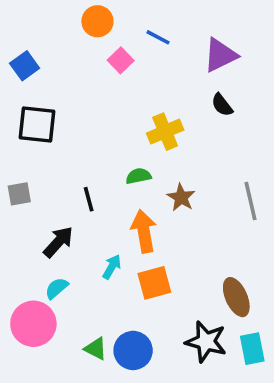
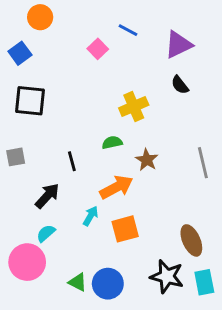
orange circle: (97, 21) -> (40, 17), moved
orange arrow: (144, 231) -> (116, 187), turned 72

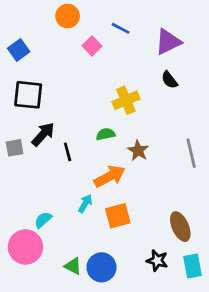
orange circle: (40, 17) -> (68, 16), moved
black arrow: (47, 196) -> (43, 134), moved
black star: (167, 276) -> (157, 261), size x0.7

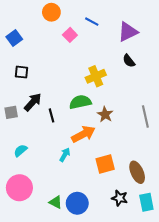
black square: (28, 95) -> (21, 72), size x0.6
green semicircle: (106, 134) -> (80, 102), size x1.5
orange square: (118, 216) -> (105, 164), moved
cyan semicircle: (43, 220) -> (20, 151), moved

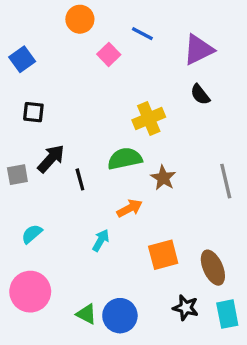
orange arrow: (83, 134) -> (130, 208), size x0.7

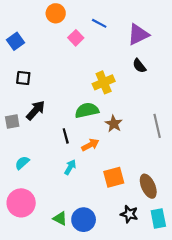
black line: (80, 179) -> (66, 136), moved

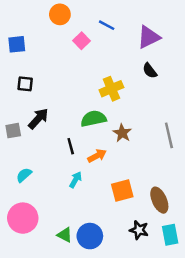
blue square: (16, 41) -> (17, 44), turned 30

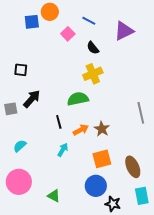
blue square: (17, 44) -> (32, 22), moved
black semicircle: (150, 71) -> (93, 48), moved
brown star: (122, 133) -> (102, 129), moved
black star: (139, 230) -> (113, 204), moved
blue circle: (90, 236) -> (96, 186), moved

